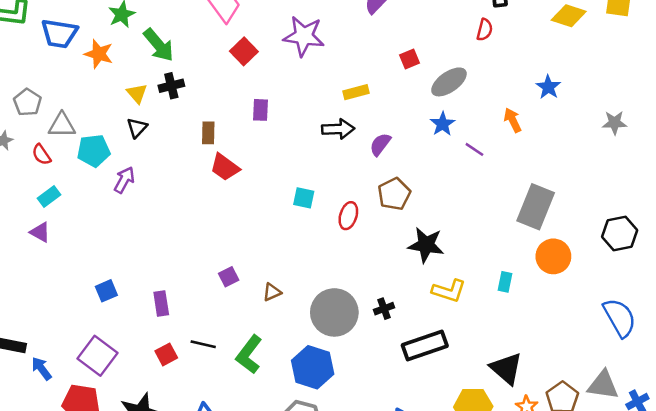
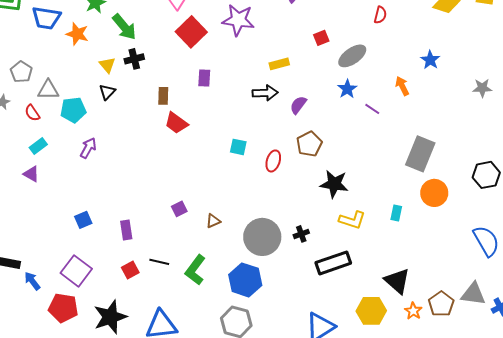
red square: (244, 51) -> (191, 32), size x1.4
purple arrow: (124, 180) -> (88, 148), moved

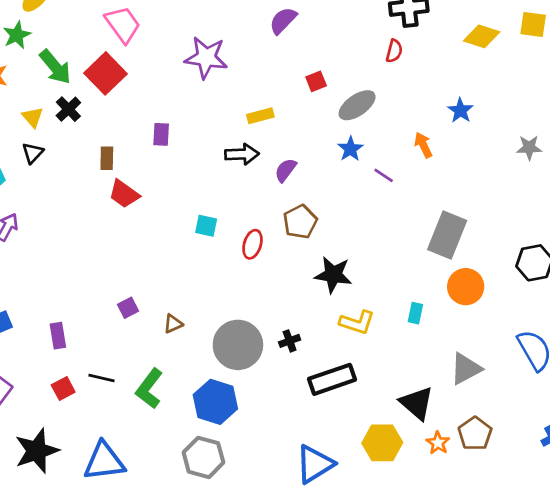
red square: (191, 32) -> (106, 73), moved
black cross: (134, 59) -> (68, 109), turned -30
gray triangle: (473, 294) -> (466, 369), moved, turned -36

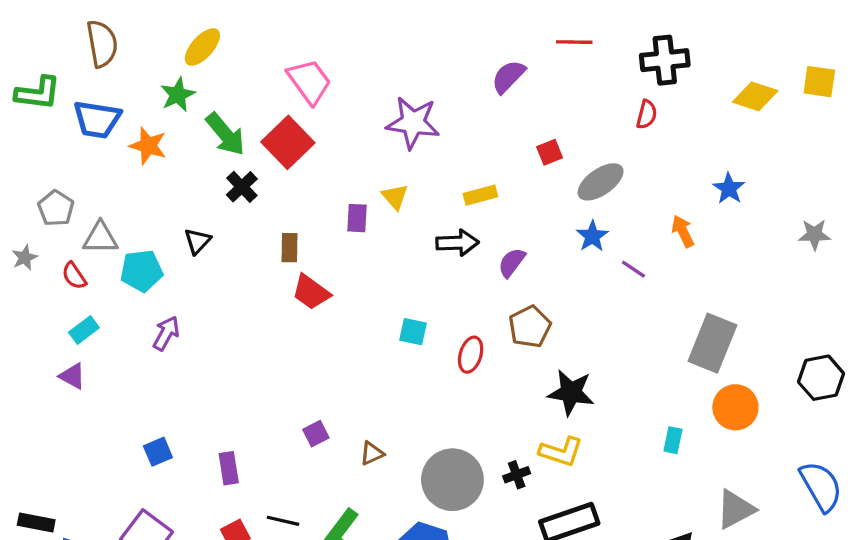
yellow triangle: (33, 117) -> (395, 197), moved
yellow L-shape: (357, 322) -> (561, 452), moved

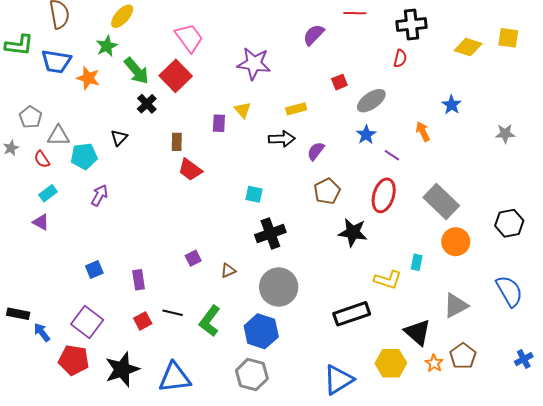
gray rectangle: (712, 343) -> (441, 202), turned -68
red ellipse: (471, 355) -> (384, 195), moved, size x1.5
yellow L-shape: (561, 452) -> (388, 280), moved
black cross: (517, 475) -> (270, 233), moved, size x1.8

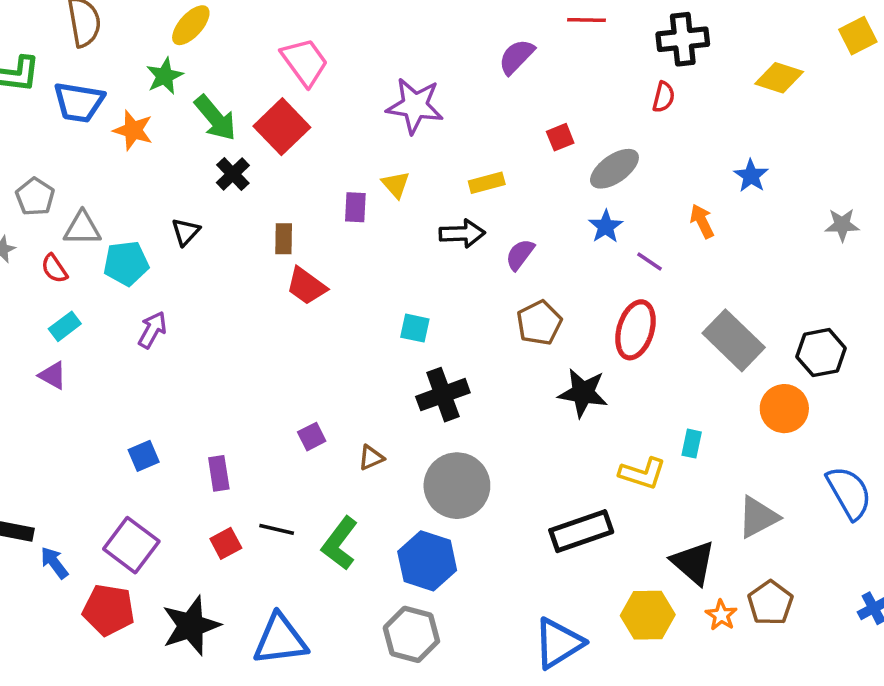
yellow square: (508, 38) -> (858, 36), moved, turned -35
black hexagon: (509, 223) -> (821, 353), moved
orange circle: (456, 242) -> (784, 409), moved

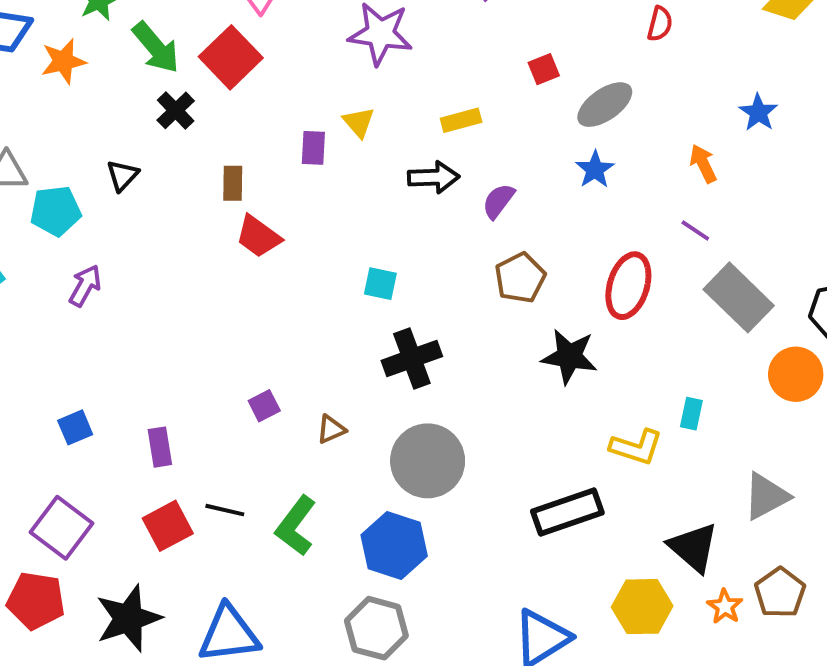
orange star: (133, 130) -> (63, 61), turned -30
purple line: (649, 262) -> (695, 231), moved
red square: (226, 543) -> (168, 526), size x1.4

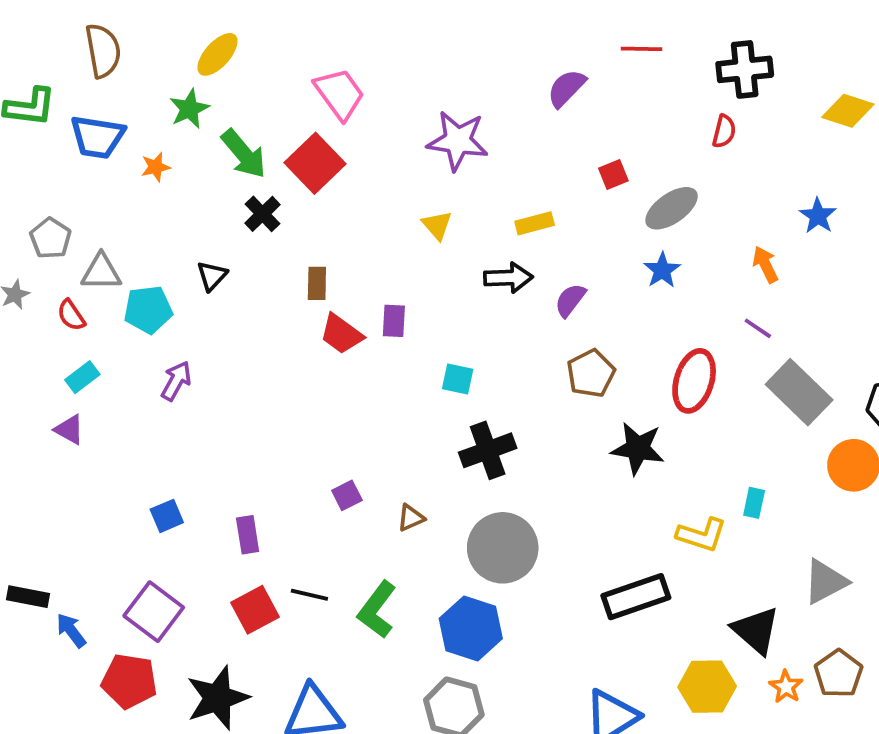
orange star: (63, 61) -> (156, 167), size x0.7
purple rectangle: (313, 148) -> (394, 321), moved

